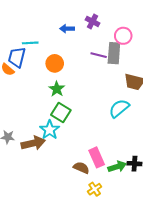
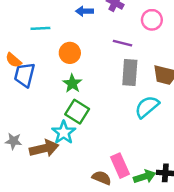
gray rectangle: (114, 53) -> (130, 72), moved
blue trapezoid: (17, 57) -> (24, 75), moved

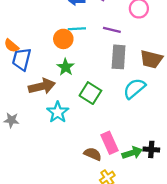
cyan line: (40, 28) -> (77, 29), moved
green square: (77, 112) -> (90, 93), moved
brown arrow: (44, 148) -> (42, 86), moved

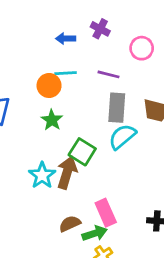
brown arrow: (42, 86) -> (67, 173), moved, turned -60
cyan semicircle: (134, 89) -> (122, 137), moved
green arrow: (132, 153) -> (95, 233), moved
brown semicircle: (93, 154) -> (70, 224), moved, turned -48

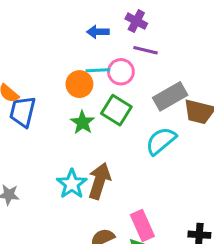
pink circle: (142, 48) -> (121, 72), moved
purple line: (108, 74) -> (146, 50), moved
gray rectangle: (117, 108) -> (170, 96), moved, turned 56
green square: (82, 152) -> (116, 110), moved

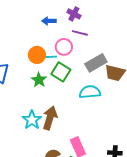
cyan line: (98, 70) -> (49, 57), moved
cyan semicircle: (161, 141) -> (90, 92), turned 35

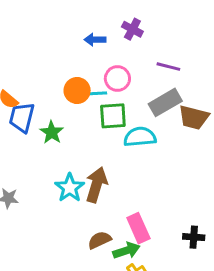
purple line: (80, 33) -> (168, 67), moved
green square: (61, 72) -> (113, 116), turned -36
green star: (39, 80) -> (52, 132), moved
cyan semicircle: (90, 92) -> (140, 137), moved

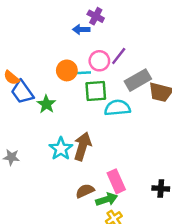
purple cross: (132, 29) -> (96, 16), moved
purple line: (168, 67) -> (119, 56), moved, turned -66
blue trapezoid: (22, 117) -> (22, 92), turned -50

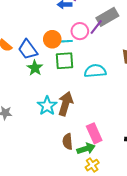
gray rectangle: (138, 80) -> (107, 17), moved
green square: (96, 91) -> (65, 61), moved
blue trapezoid: (22, 92) -> (28, 49), moved
brown semicircle: (85, 191) -> (68, 142), turned -70

